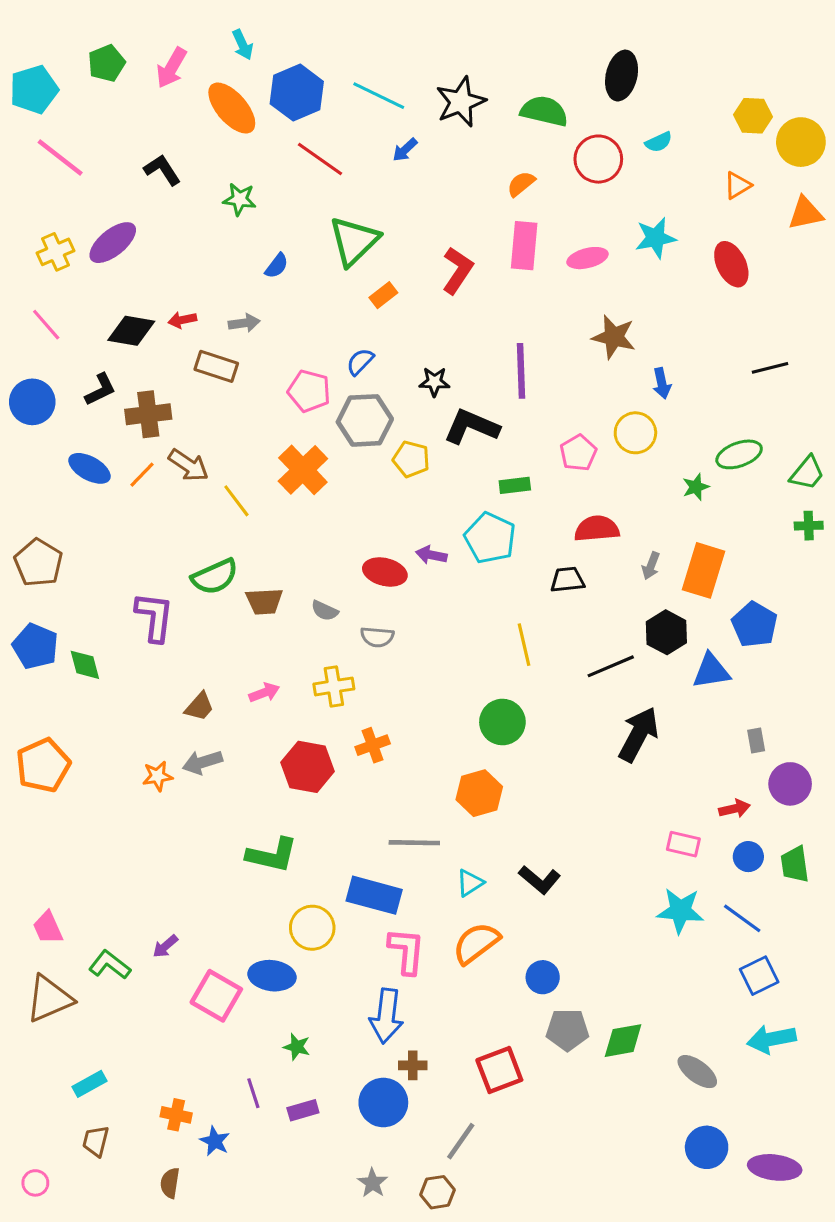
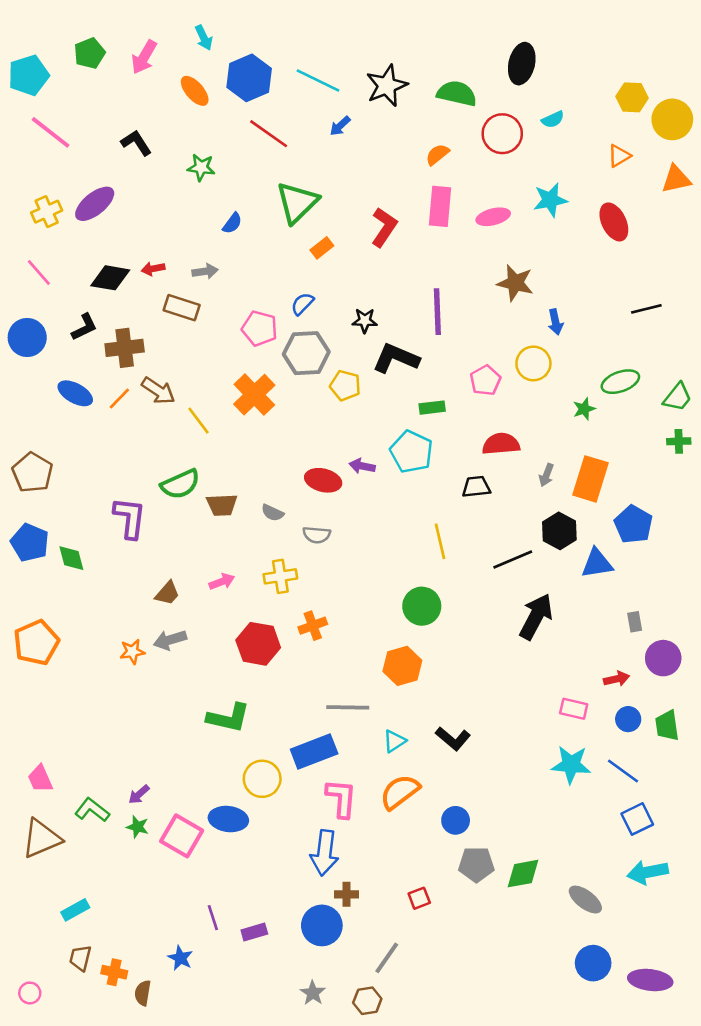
orange ellipse: (232, 108) -> (195, 91), size x0.7
blue rectangle: (374, 895) -> (314, 752), turned -36
green star: (297, 1047) -> (138, 827), moved
red square: (499, 1070) -> (419, 898), size x0.6
orange cross: (176, 1115) -> (114, 972), moved

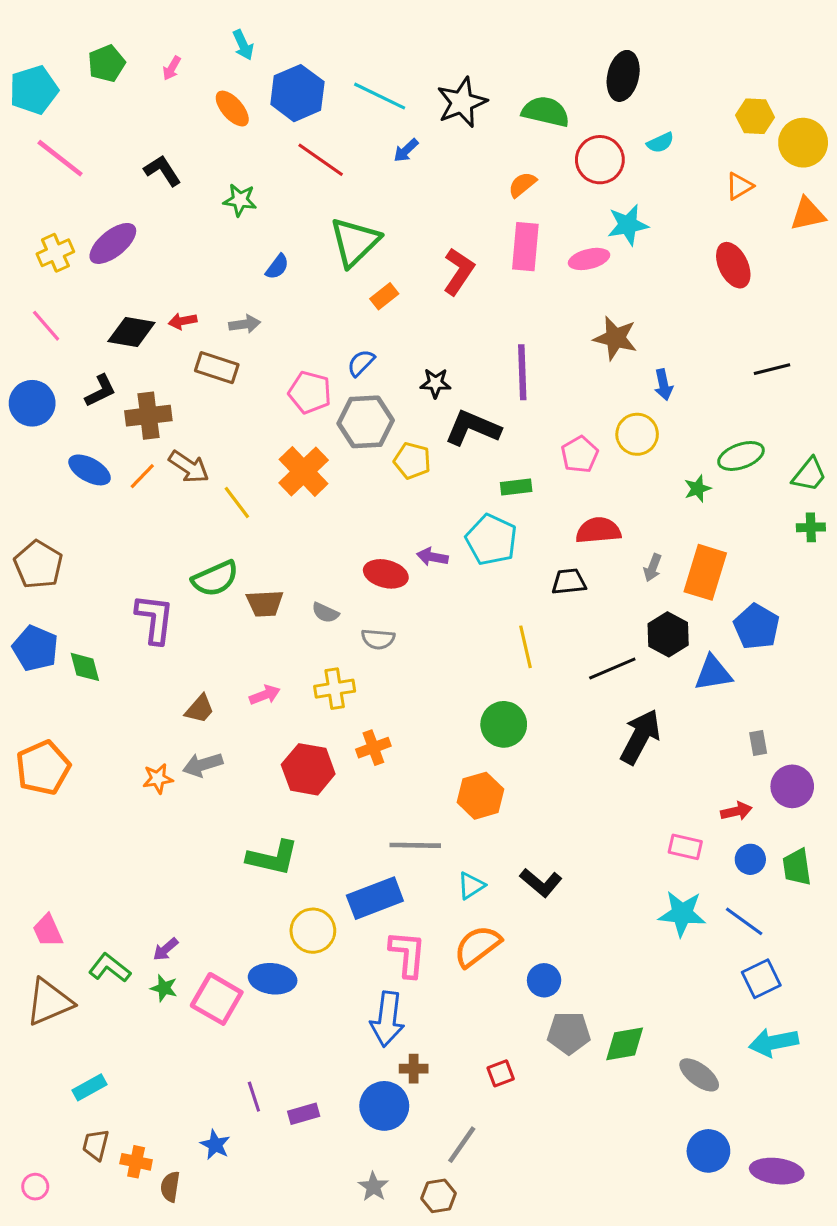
pink arrow: (144, 57) -> (172, 68), size x0.6
cyan star: (550, 200) -> (628, 225), moved

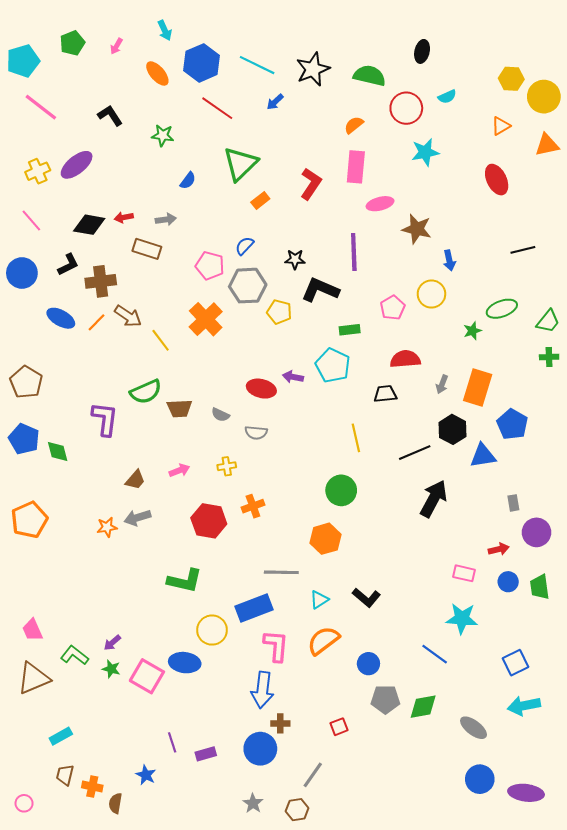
black ellipse: (623, 76) -> (422, 51), size x0.7
pink ellipse: (589, 259) -> (380, 204), moved
yellow cross: (335, 689) -> (227, 466), size x0.7
blue line: (744, 921) -> (435, 654), moved

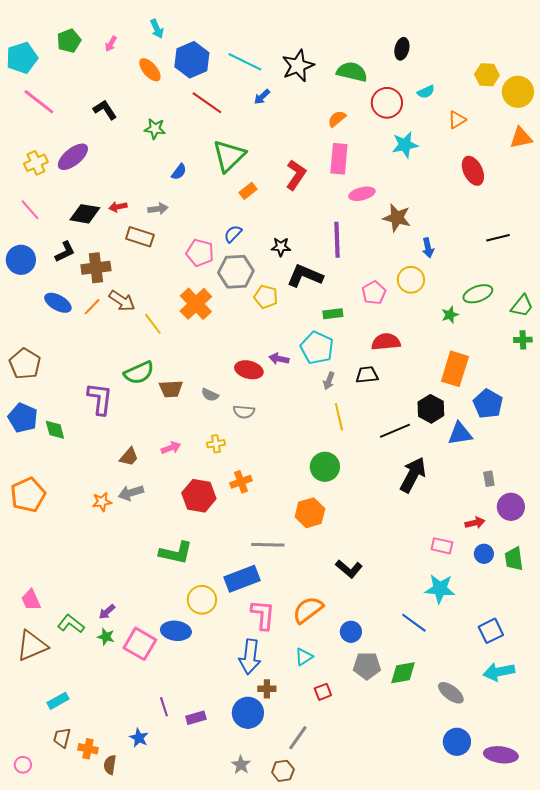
orange triangle: (501, 126) -> (457, 120), moved
gray arrow: (442, 384) -> (329, 381), moved
cyan triangle: (319, 600) -> (304, 657), moved

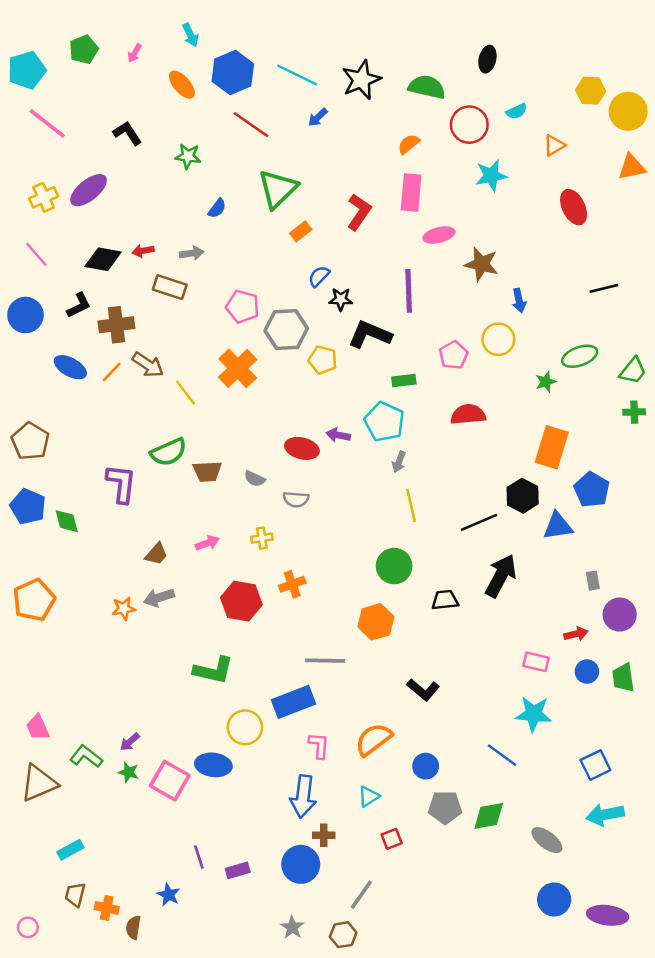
blue semicircle: (233, 234) -> (319, 276), moved
black trapezoid: (367, 375) -> (445, 600), moved
pink L-shape: (263, 615) -> (319, 746), size x0.7

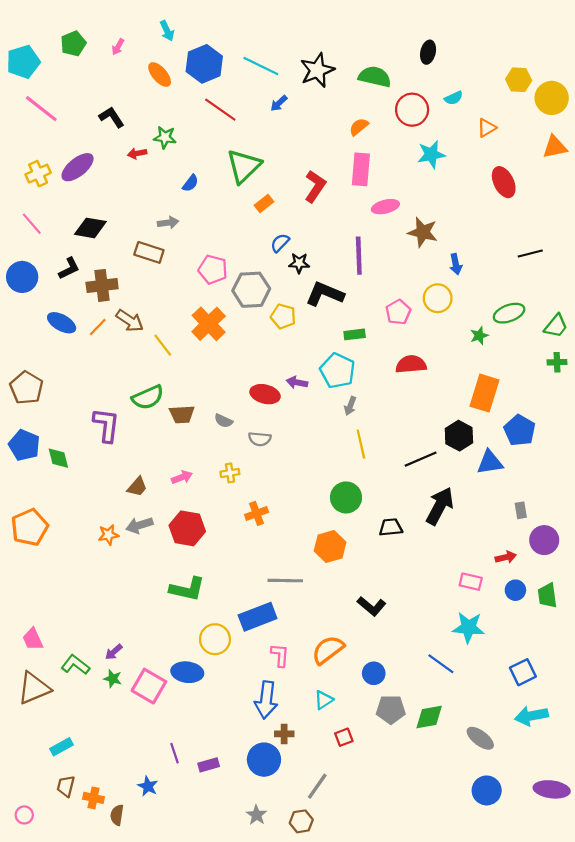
red arrow: (143, 251) -> (137, 153), moved
red hexagon: (241, 601) -> (187, 528), moved
purple ellipse: (608, 915) -> (552, 789), moved

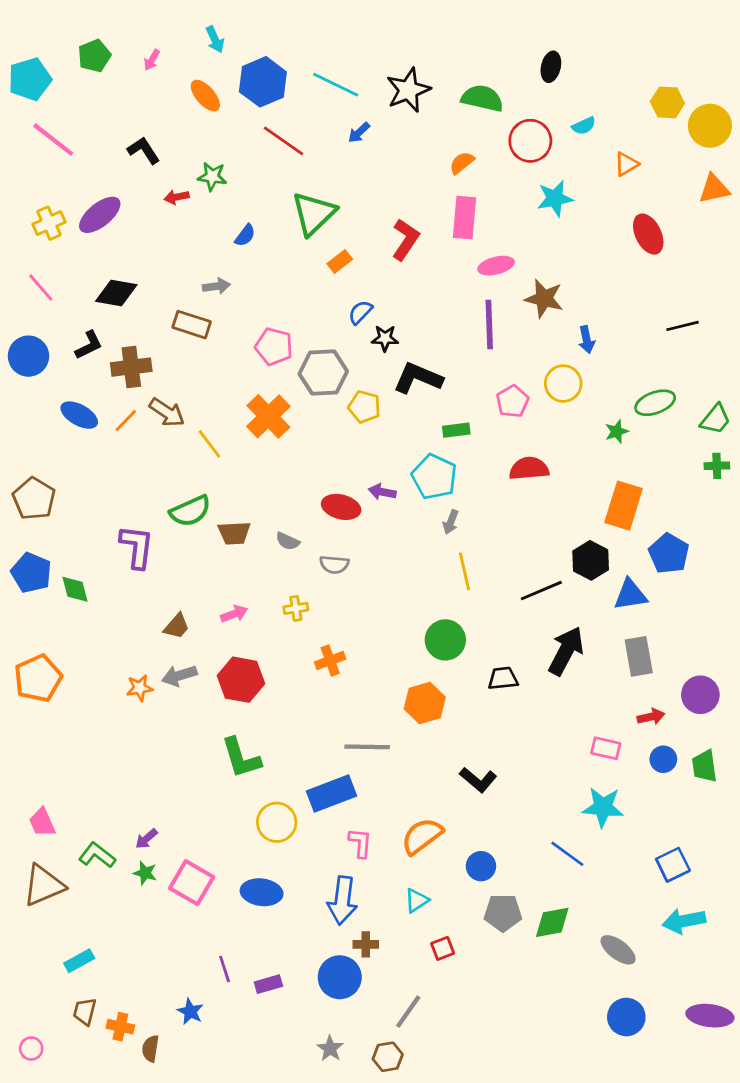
purple line: (359, 256) -> (489, 325), moved
gray rectangle: (521, 510) -> (639, 656), moved, size x1.8
green L-shape: (187, 589) -> (241, 758), turned 60
blue ellipse: (187, 672) -> (262, 892), moved

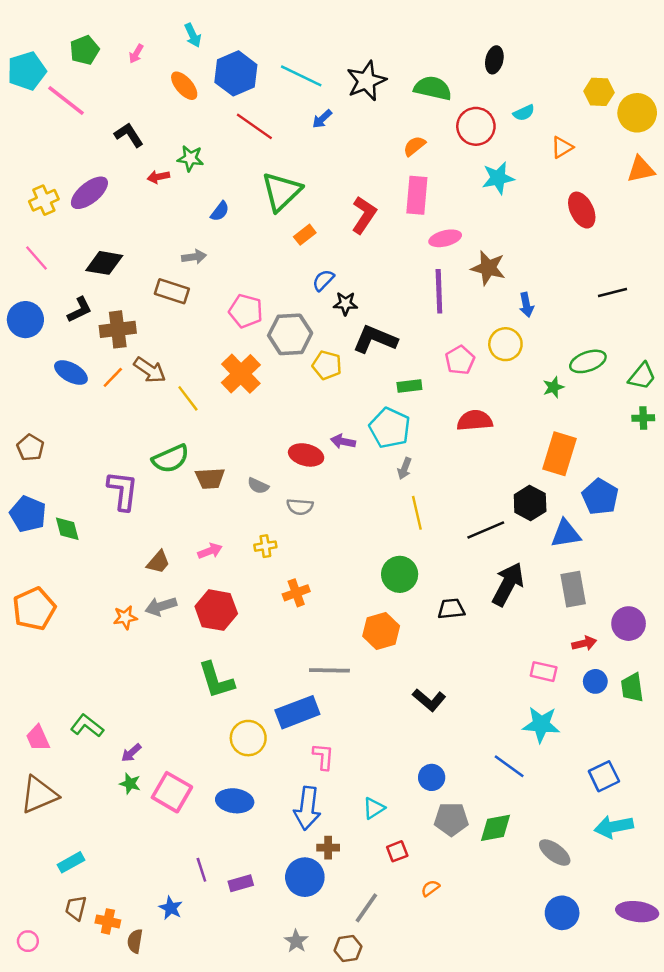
pink line: (53, 139) -> (66, 100), moved
brown pentagon: (34, 499) -> (30, 448), size x0.7
orange semicircle: (422, 836) -> (430, 888), moved, size x0.5
green L-shape: (97, 855) -> (87, 726), moved

